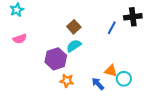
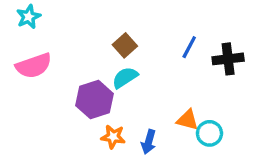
black cross: (133, 17) -> (228, 59), moved
pink semicircle: (20, 39) -> (34, 66), size x1.5
blue arrow: (98, 84) -> (149, 142), moved, turned -120

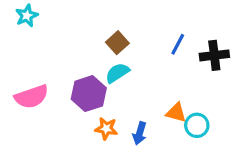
pink semicircle: (34, 66) -> (32, 97), moved

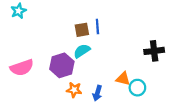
brown square: (117, 43) -> (82, 30), turned 32
blue line: (178, 44) -> (97, 26), moved, turned -32
black cross: (214, 55) -> (154, 51), moved

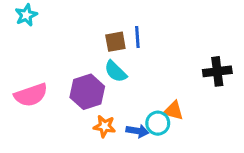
cyan semicircle: (82, 51) -> (115, 71), turned -102
cyan circle: (137, 88) -> (158, 123), moved
blue arrow: (97, 93) -> (137, 131), turned -96

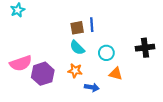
purple hexagon: (87, 92) -> (43, 74), moved
cyan circle: (158, 123) -> (106, 53), moved
orange star: (105, 126) -> (75, 71), moved

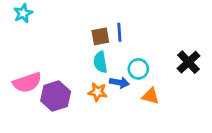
cyan semicircle: (77, 48) -> (100, 62), turned 35
black cross: (145, 48) -> (188, 62), turned -36
blue arrow: (92, 87) -> (119, 82), moved

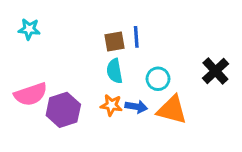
cyan star: (23, 13) -> (29, 29), moved, turned 30
blue arrow: (119, 82) -> (136, 107), moved
orange triangle: (151, 96) -> (172, 110), size x1.5

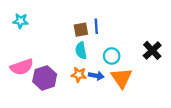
orange triangle: (172, 110) -> (122, 78), turned 40

